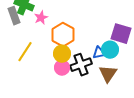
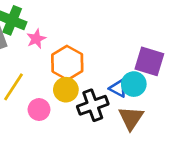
blue triangle: (99, 53) -> (118, 88), turned 40
pink circle: (62, 68) -> (39, 110), moved

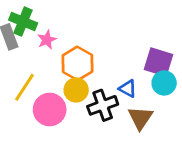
cyan circle: (134, 84) -> (164, 83), moved
pink circle: (39, 110) -> (50, 110), size x1.5

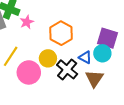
orange hexagon: (78, 63) -> (61, 33), moved
cyan circle: (164, 83) -> (102, 53), moved
black cross: (103, 105) -> (67, 69), turned -30

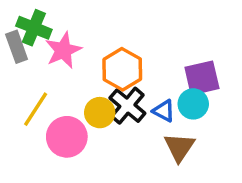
pink star: (27, 22) -> (63, 50), size x1.5
purple square: (107, 38) -> (202, 78), turned -30
black cross: (67, 69) -> (127, 106), moved

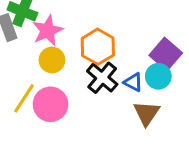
purple square: (202, 78) -> (166, 54), turned -36
yellow line: (36, 109) -> (24, 98), moved
yellow circle: (100, 113) -> (52, 60), moved

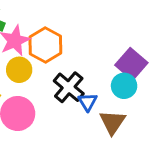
orange hexagon: (98, 47) -> (45, 45), moved
blue triangle: (133, 82) -> (88, 102), moved, turned 30

